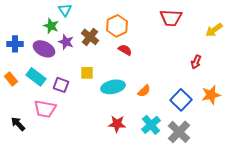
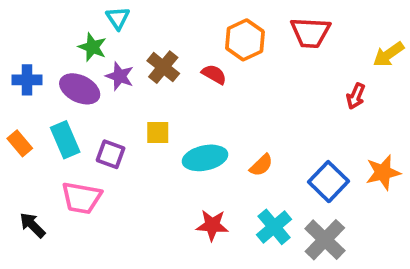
orange hexagon: (117, 26) -> (245, 40), moved
red semicircle: (125, 50) -> (214, 74), moved
red arrow: (196, 62) -> (356, 96), moved
cyan rectangle: (36, 77) -> (65, 140), turned 30

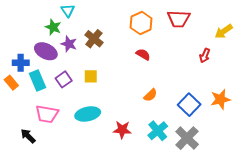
red semicircle: (214, 74) -> (143, 54), moved
blue cross: (27, 80) -> (21, 63), moved
purple square: (111, 154) -> (64, 79), moved, turned 35
cyan ellipse: (205, 158) -> (88, 114), moved
black arrow: (32, 225) -> (28, 136), moved

